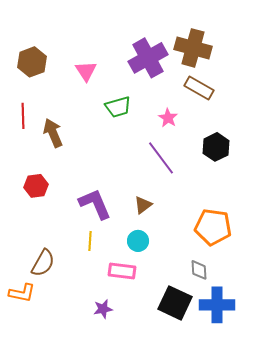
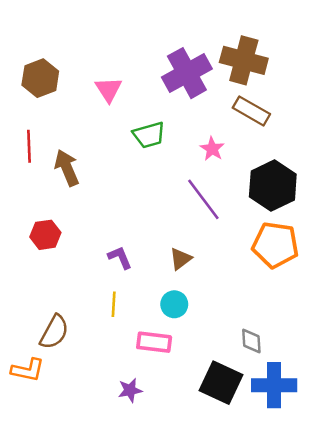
black hexagon: (216, 147) -> (273, 185), size x1.4
purple L-shape: (95, 204) -> (120, 258), size x0.6
orange pentagon: (213, 227) -> (275, 245), moved

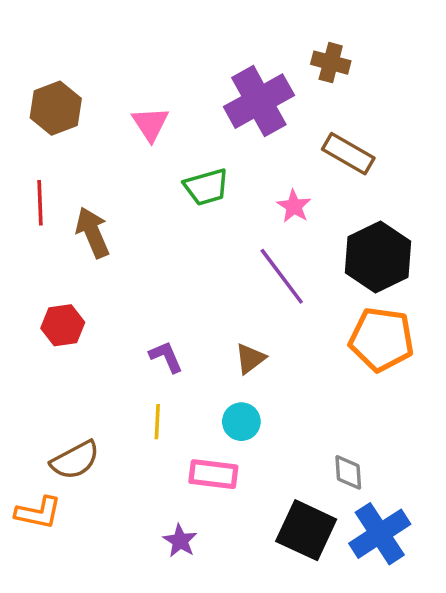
brown cross: (244, 60) -> (331, 63), moved, size x0.6
brown semicircle: (54, 332) -> (75, 460), turned 33
blue cross: (274, 385) -> (380, 534), turned -33
purple star: (130, 390) -> (180, 541), turned -30

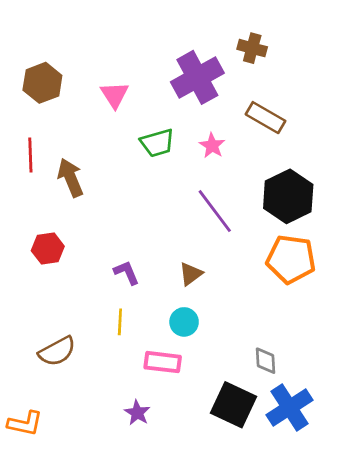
pink star: (294, 206) -> (212, 146), moved
orange L-shape: (38, 513) -> (25, 423), moved

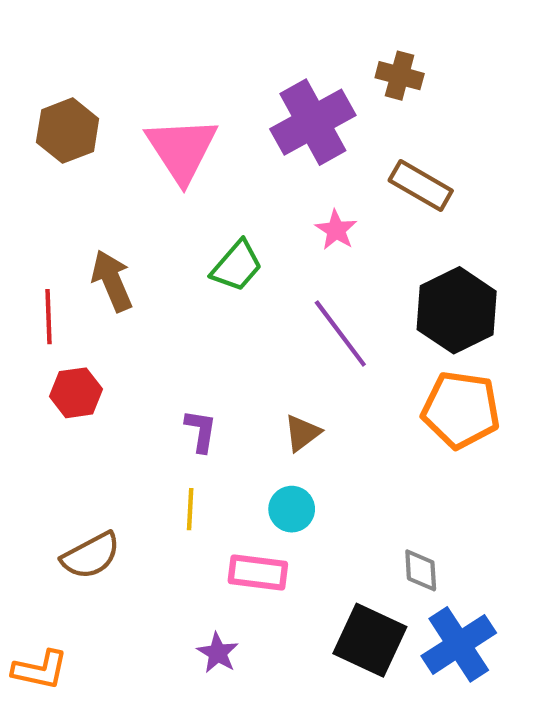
pink triangle: (115, 95) -> (182, 150), size x1.6
green trapezoid: (157, 143) -> (237, 266), moved, turned -33
red line: (30, 155) -> (49, 317), moved
purple L-shape: (127, 273) -> (201, 431), turned 32

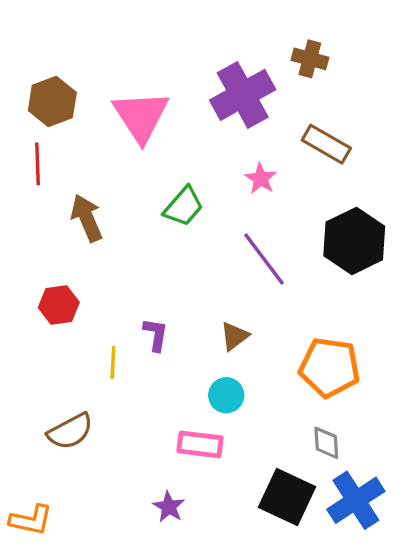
red line: (49, 317) -> (38, 164), moved
orange pentagon: (461, 410) -> (330, 367), moved
yellow line: (190, 509) -> (113, 362), moved

